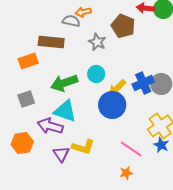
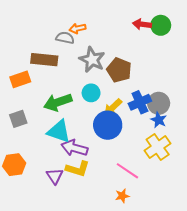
brown pentagon: (123, 26) -> (119, 70), moved
gray star: (97, 42) -> (92, 60), size x1.4
purple arrow: (50, 126) -> (74, 148), moved
blue star: (161, 145) -> (159, 120), moved

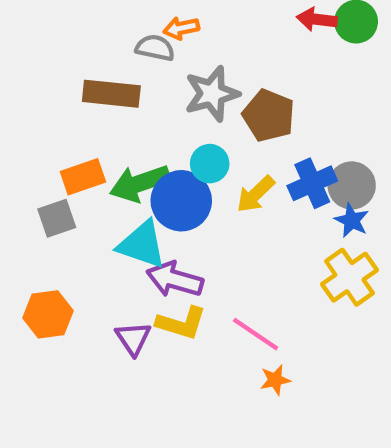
gray star: (92, 60) -> (212, 94), turned 30
orange rectangle: (20, 79) -> (83, 177), moved
blue circle: (108, 125) -> (181, 201), moved
pink line: (127, 171) -> (256, 334), moved

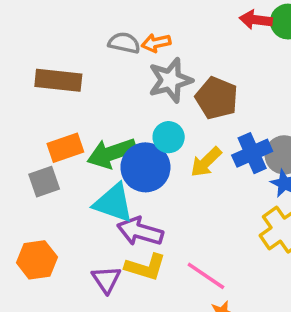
orange arrow: (181, 28) -> (156, 43), moved
brown rectangle: (111, 94) -> (58, 80), moved

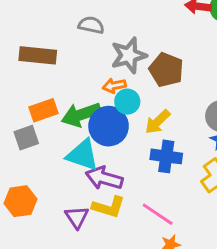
orange arrow: (156, 43) -> (114, 86), moved
blue cross: (252, 153) -> (166, 156), moved, turned 32

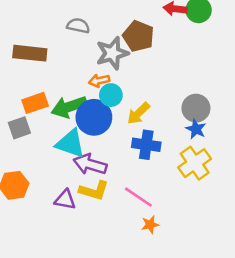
brown pentagon: (166, 70) -> (138, 36), moved
purple triangle: (77, 217) -> (65, 200), turned -45

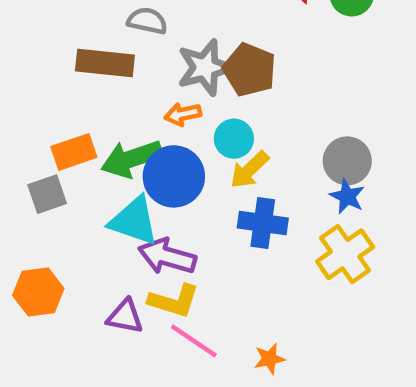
brown pentagon: (138, 36) -> (249, 70), moved
brown rectangle: (30, 53) -> (105, 63), moved
cyan circle: (111, 95) -> (234, 139), moved
pink line: (138, 197) -> (194, 341), moved

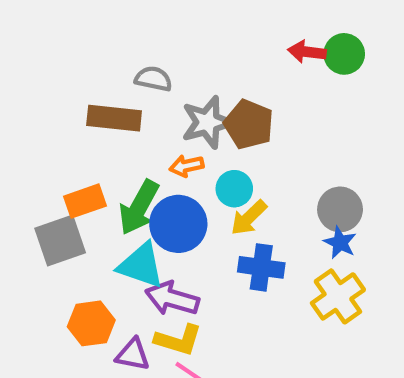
green arrow: (132, 159) -> (139, 207), turned -42
gray square: (47, 194) -> (60, 240), size x1.4
orange hexagon: (38, 292) -> (91, 323), moved

